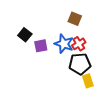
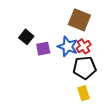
brown square: (75, 19) -> (79, 20), size x1.5
yellow rectangle: (88, 81) -> (84, 93), moved

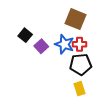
red cross: (84, 46) -> (80, 44), turned 32
purple square: (43, 49) -> (41, 46), turned -32

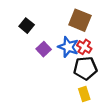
black square: (25, 35) -> (27, 26), moved
red cross: (80, 44) -> (84, 47), turned 32

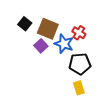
brown square: (80, 20) -> (48, 29), moved
red cross: (84, 47) -> (79, 33), moved

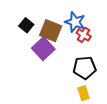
blue star: (64, 44) -> (75, 22), moved
purple square: (41, 46) -> (43, 49), size x1.5

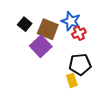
red cross: (84, 35) -> (79, 33), turned 32
yellow rectangle: (84, 93) -> (72, 80), moved

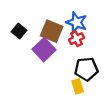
black square: (25, 24) -> (19, 31), moved
red cross: (79, 33) -> (77, 39), moved

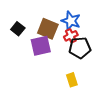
purple square: (44, 50) -> (41, 46), turned 30
black pentagon: (86, 69) -> (80, 48), moved

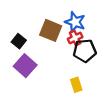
black square: (18, 29) -> (19, 41), moved
purple square: (41, 46) -> (25, 66), moved, turned -35

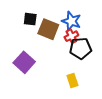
black square: (19, 41) -> (30, 19), moved, turned -32

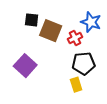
blue star: (71, 21) -> (91, 22), moved
black pentagon: (80, 48) -> (84, 63), moved

